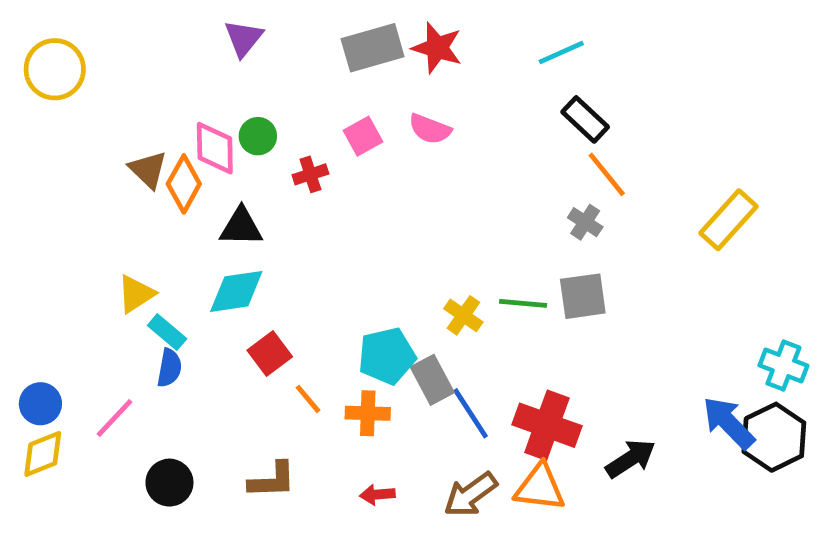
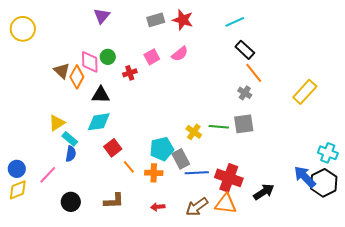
gray rectangle: (373, 48) -> (156, 20), size x0.7
pink semicircle: (430, 129) -> (180, 54), turned -60
blue line: (470, 413) -> (197, 173), turned -60

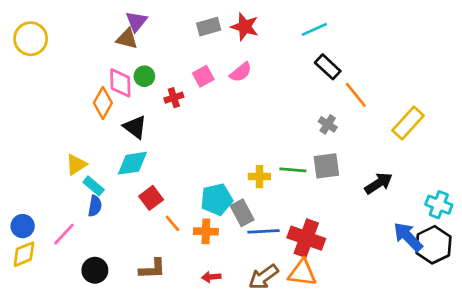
brown triangle: (62, 71) -> (127, 39), moved, turned -30
orange line: (254, 73) -> (356, 95), moved
black triangle: (101, 95) -> (135, 127), turned 36
yellow cross: (194, 132) -> (259, 177), turned -35
black arrow: (264, 192) -> (379, 183), moved

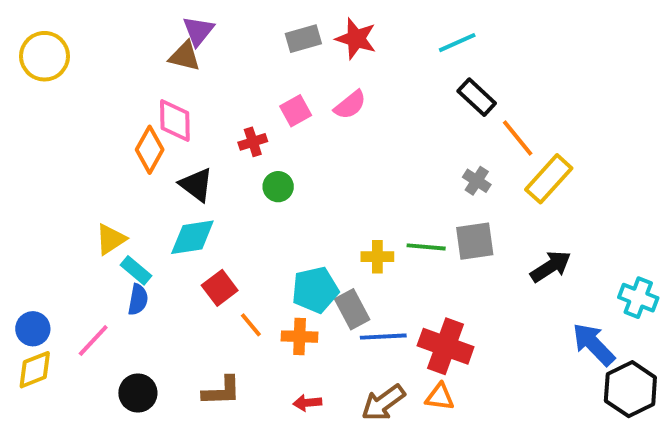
green circle: (144, 76) -> (278, 187), moved
yellow rectangle: (408, 123) -> (549, 179), moved
black hexagon: (433, 245) -> (630, 389), moved
orange triangle: (302, 273) -> (440, 397), size x0.7

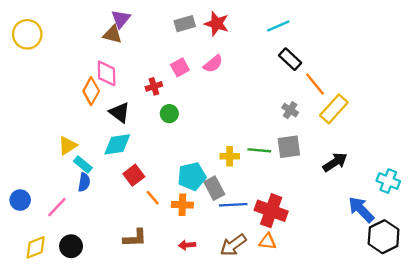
yellow diamond: (35, 370) -> (36, 247), moved
black circle: (138, 393) -> (71, 246), moved

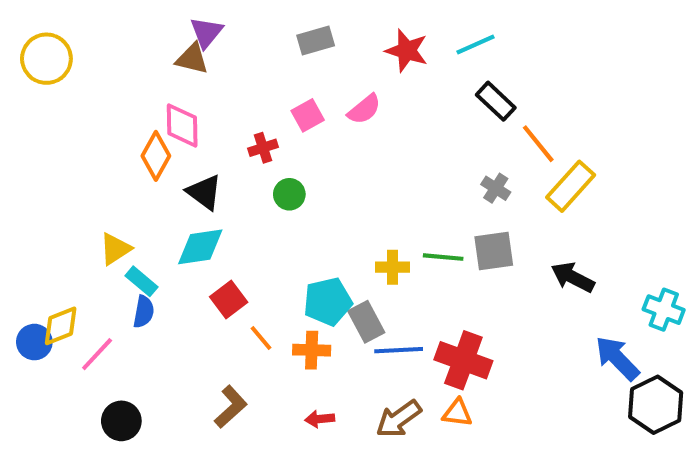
red star: (217, 24) -> (407, 51), moved
black arrow: (335, 162) -> (573, 277), turned -120
brown L-shape: (135, 238) -> (231, 407), turned -40
yellow diamond: (36, 247) -> (61, 326), moved

